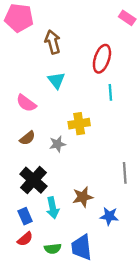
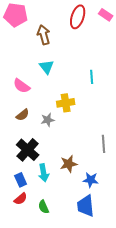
red ellipse: (102, 59) -> (78, 17), moved
blue trapezoid: (82, 247) -> (86, 206), moved
green semicircle: (53, 249) -> (44, 207), turned 72

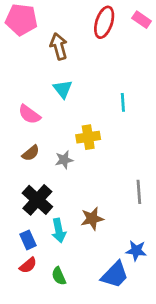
blue star: (91, 180) -> (136, 251), moved
blue trapezoid: (86, 206) -> (115, 275), turned -130

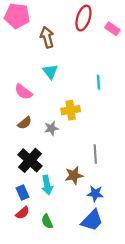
pink rectangle: (142, 20) -> (112, 29), moved
gray line: (139, 192) -> (95, 154), moved
blue star: (136, 251) -> (95, 194), moved

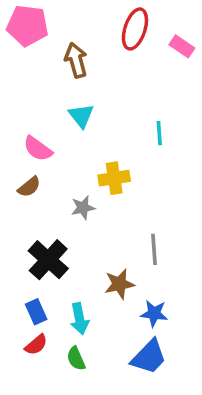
brown semicircle: (25, 123) -> (29, 187), moved
cyan arrow: (47, 185) -> (79, 319), moved

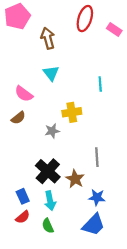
pink pentagon: (27, 26) -> (17, 16), turned -30
black cross: (48, 260) -> (48, 171), moved
brown star: (119, 284) -> (75, 179), turned -30

